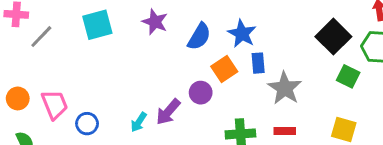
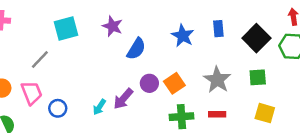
gray line: (41, 37) -> (40, 60), moved
blue semicircle: (199, 37) -> (136, 49), moved
blue rectangle: (258, 63) -> (218, 29), moved
orange square: (224, 69) -> (174, 83), moved
green square: (348, 76) -> (258, 77), moved, turned -30

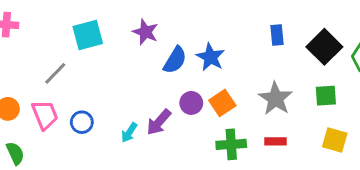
blue star: (183, 36) -> (210, 57), moved
blue circle: (58, 108) -> (82, 122), moved

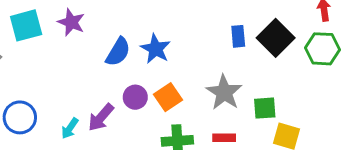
purple star: (145, 32) -> (71, 22), moved
blue rectangle: (277, 35) -> (238, 36), moved
green square: (326, 96) -> (265, 108), moved
blue circle: (82, 122) -> (20, 117), size x1.4

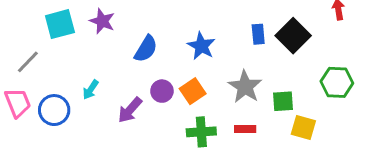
blue star: (156, 49) -> (201, 46), moved
green hexagon: (322, 49) -> (337, 82), moved
cyan arrow: (70, 128) -> (91, 90), moved

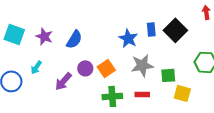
purple star: (102, 21) -> (44, 36), moved
cyan square: (60, 24) -> (14, 34), moved, turned 35
blue star: (201, 46) -> (128, 38), moved
gray star: (245, 87) -> (142, 65), turned 30

